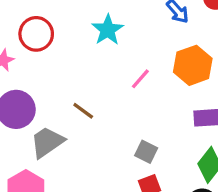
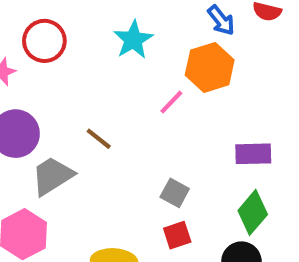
orange hexagon: (193, 65) -> (210, 67), moved

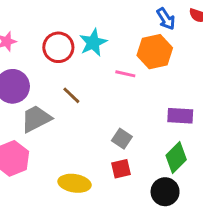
cyan star: (133, 40) -> (93, 43), moved
red circle: (44, 41) -> (58, 47), moved
pink line: (171, 102) -> (125, 74), turned 54

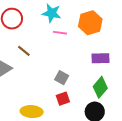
cyan star: (93, 43) -> (52, 13), moved, turned -30
orange hexagon: (155, 52) -> (90, 23), moved

